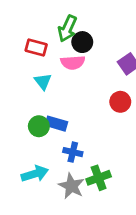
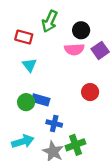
black circle: (82, 42) -> (81, 30), moved
pink semicircle: (73, 62) -> (74, 49), moved
red circle: (120, 102) -> (90, 92), moved

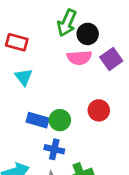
green arrow: (50, 21) -> (67, 23), moved
green circle: (26, 102) -> (60, 120), moved

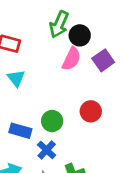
pink semicircle: (79, 58) -> (71, 59), turned -60
blue rectangle: (38, 120) -> (20, 131), moved
blue cross: (54, 149) -> (47, 150), turned 30

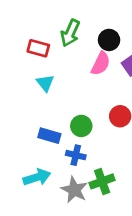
green arrow: (59, 24) -> (70, 33), moved
blue cross: (47, 150) -> (76, 155), turned -30

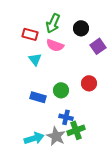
pink semicircle: (101, 64) -> (55, 45), moved, turned 84
blue cross: (76, 155) -> (66, 117), moved
cyan arrow: (37, 177) -> (34, 138), moved

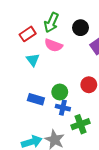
red rectangle: (30, 34) -> (28, 34), turned -49
blue cross: (66, 117) -> (63, 108), moved
green cross: (76, 130) -> (80, 124), moved

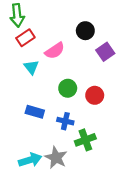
green arrow: (51, 23) -> (17, 15), moved, turned -30
pink semicircle: (54, 45) -> (55, 51), turned -54
green circle: (60, 92) -> (68, 88), moved

